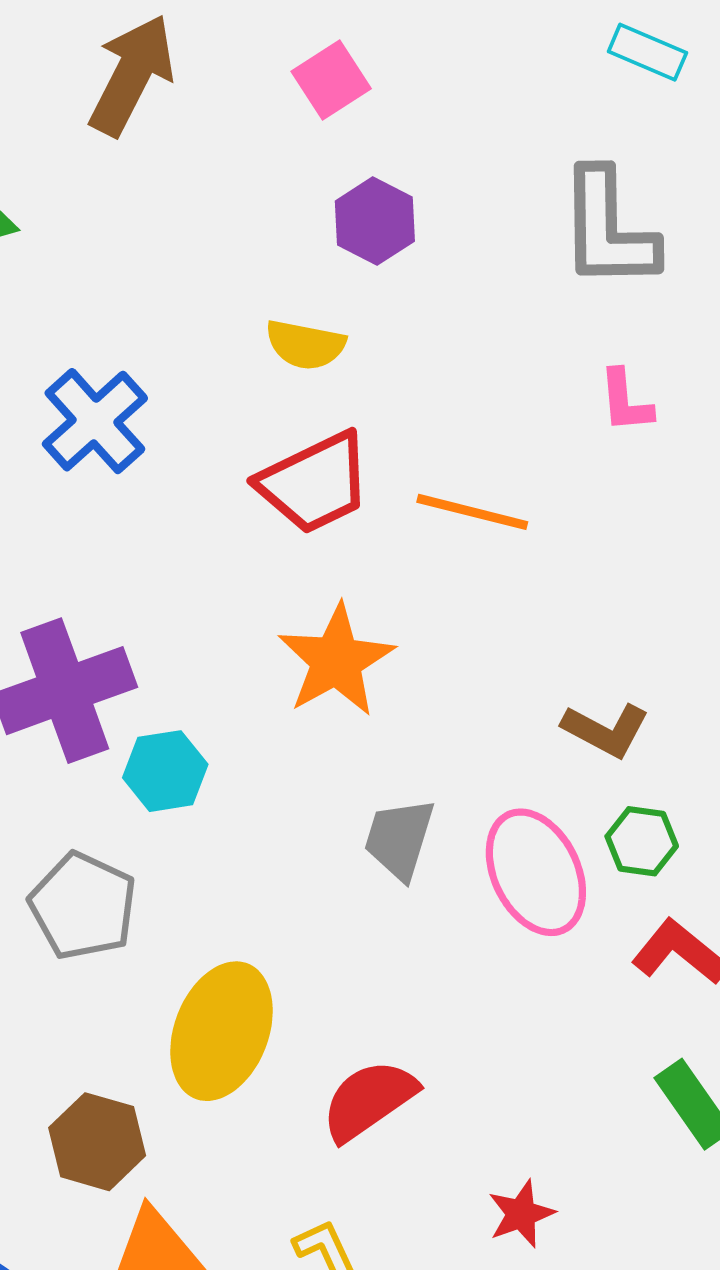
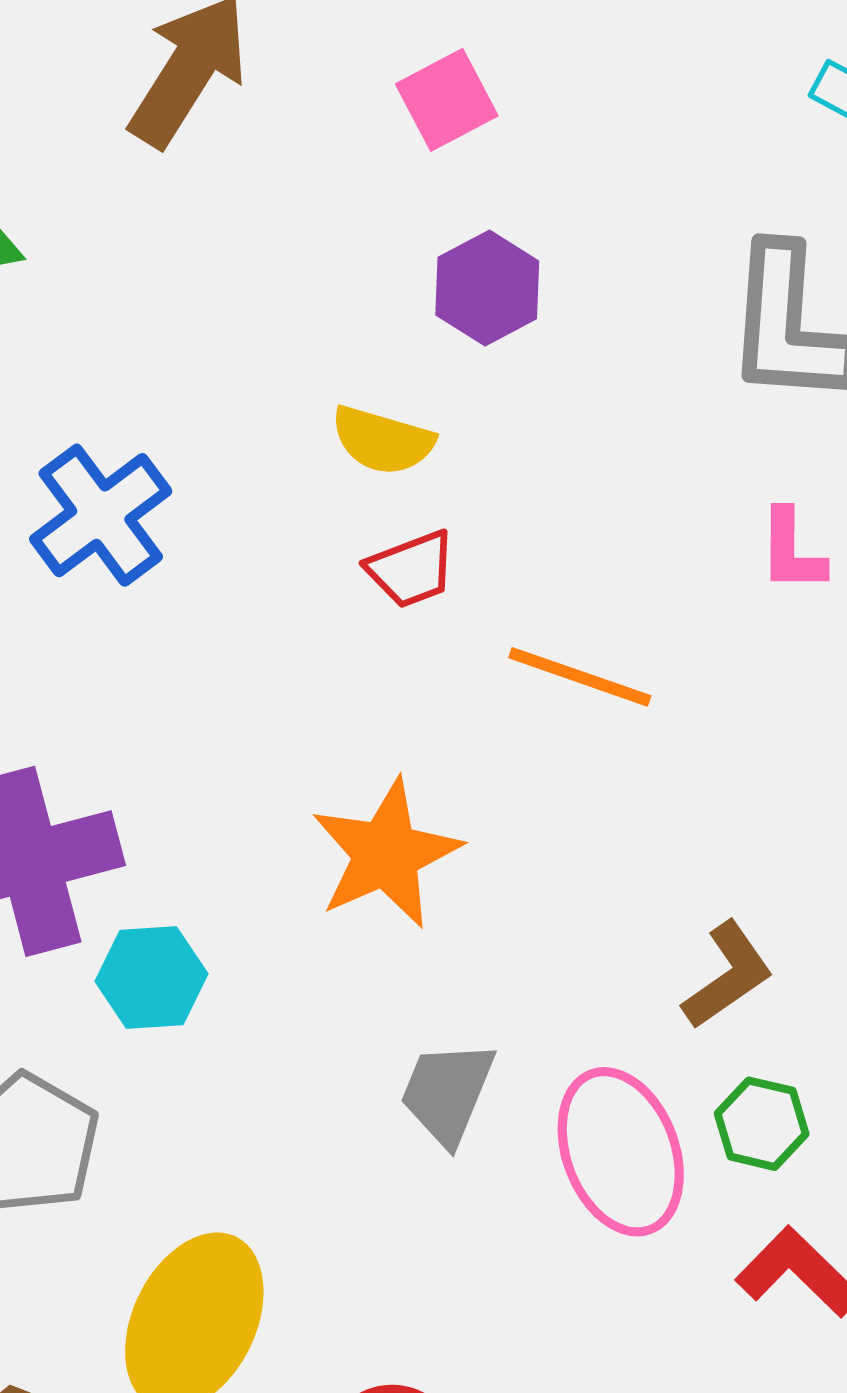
red trapezoid: (315, 483) -> (411, 569), moved, size x0.6
brown L-shape: (606, 730) -> (728, 975), turned -68

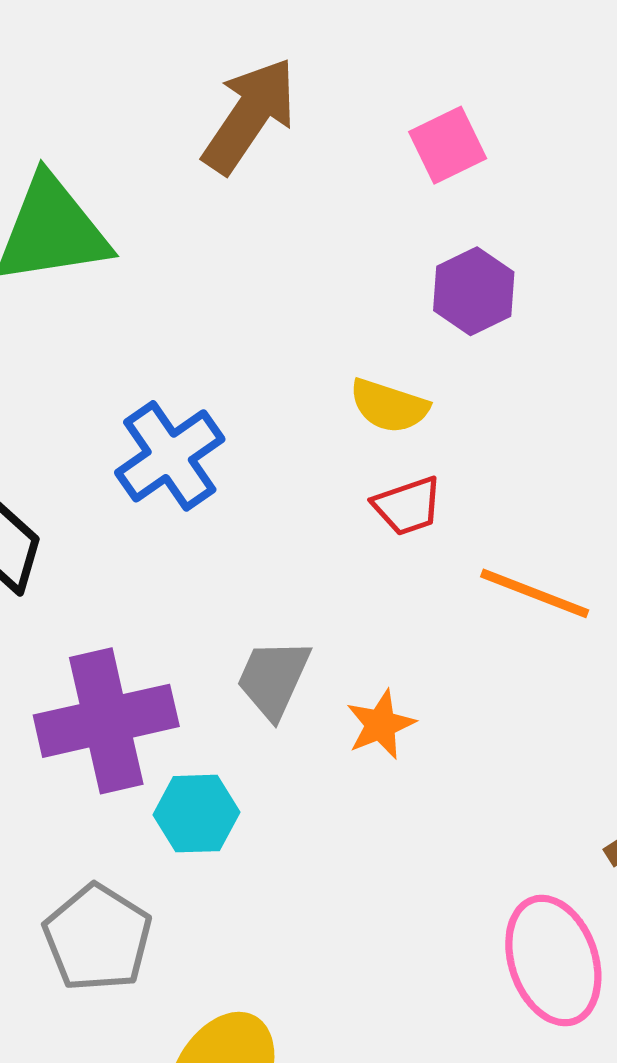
orange star: (386, 854) -> (381, 725), size x0.6
gray trapezoid: (447, 1093) -> (273, 679), moved

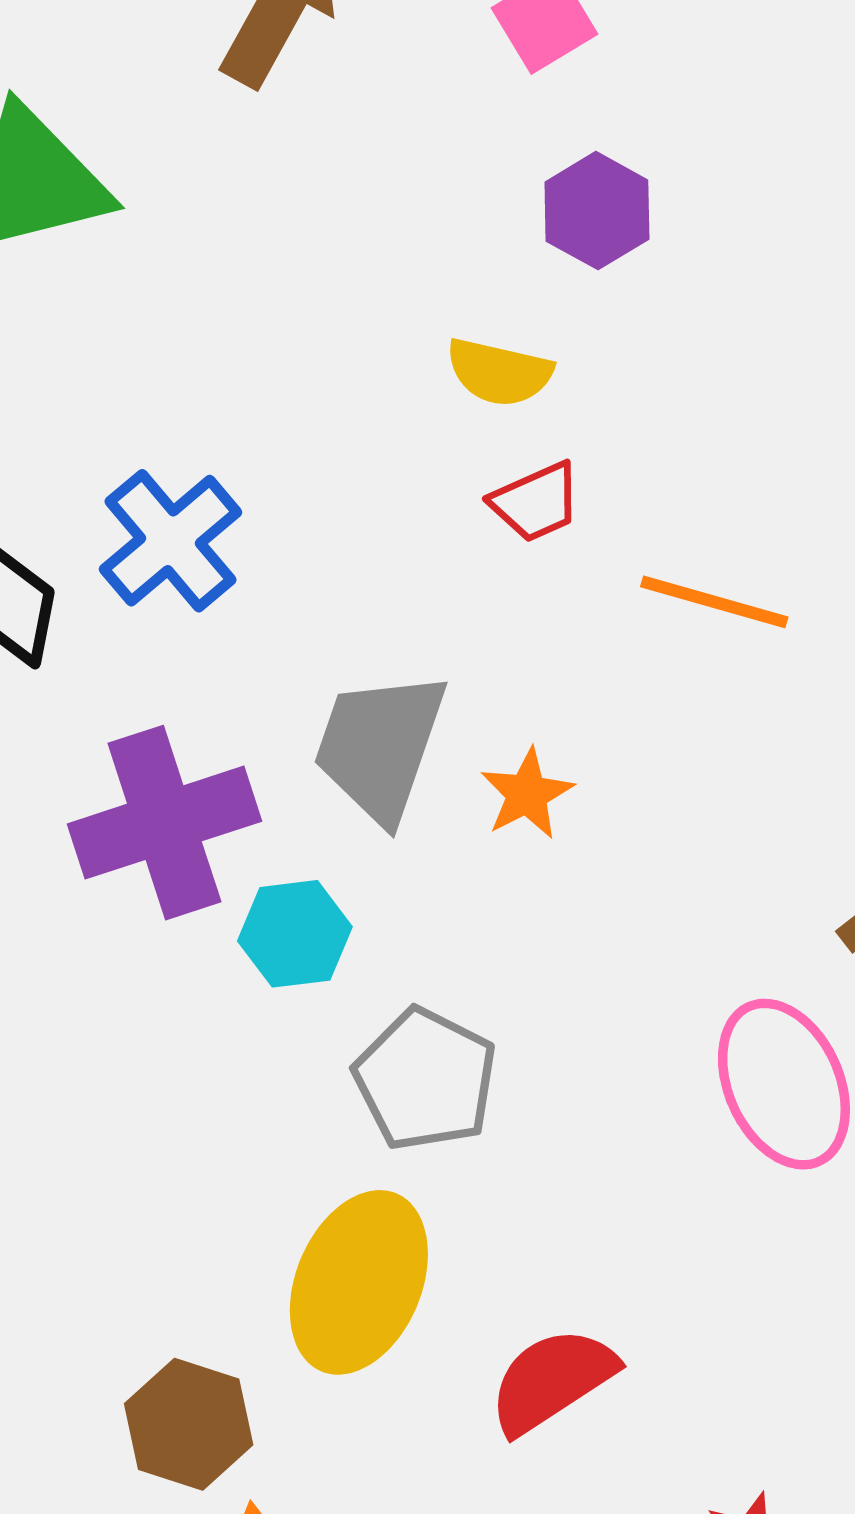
blue cross: (170, 456) -> (170, 541), moved
gray trapezoid: (273, 679) -> (380, 746), size x1.4
gray pentagon: (98, 938) -> (425, 1079), moved

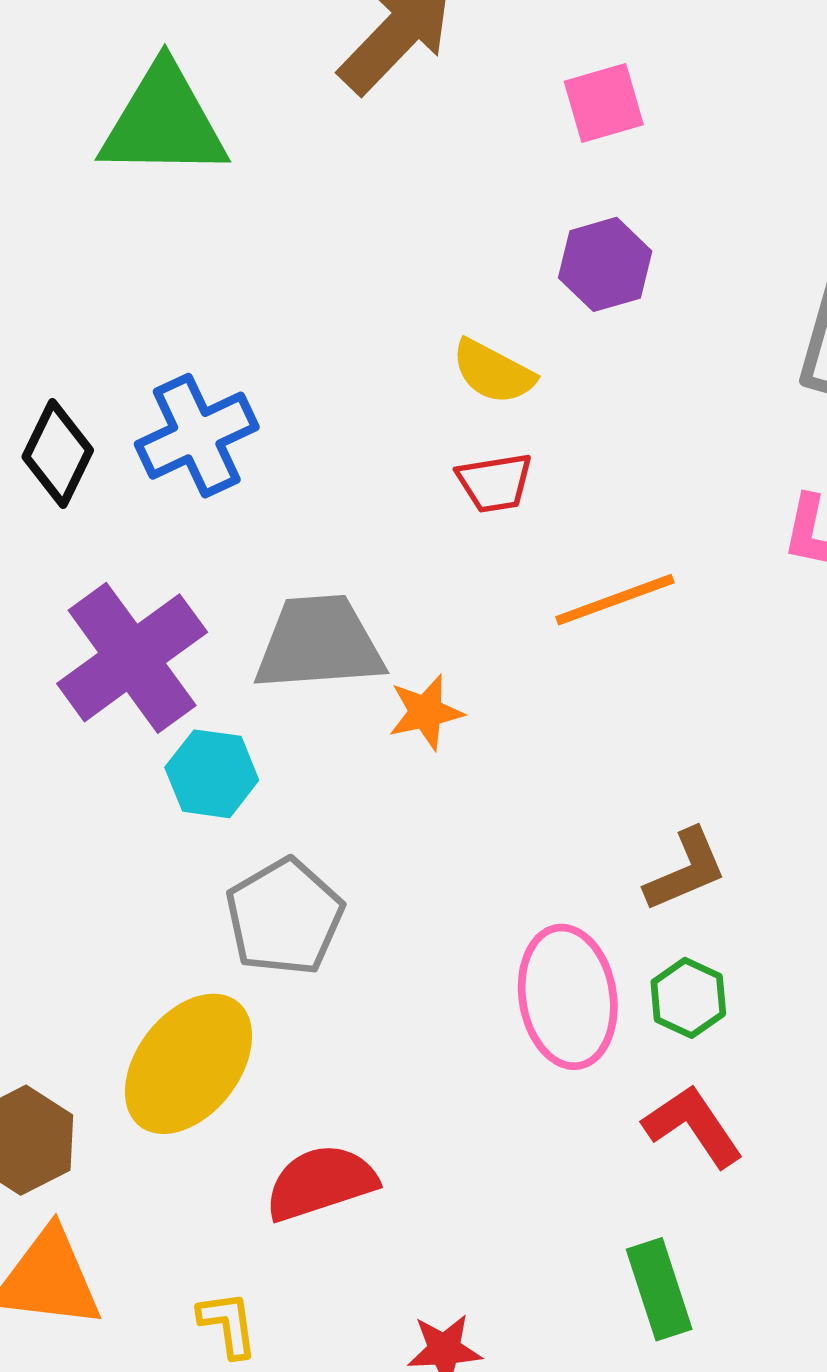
orange line: (714, 602) -> (615, 600), turned -51
gray trapezoid: (380, 746) -> (319, 643), turned 52
purple cross: (164, 823) -> (132, 658), turned -33

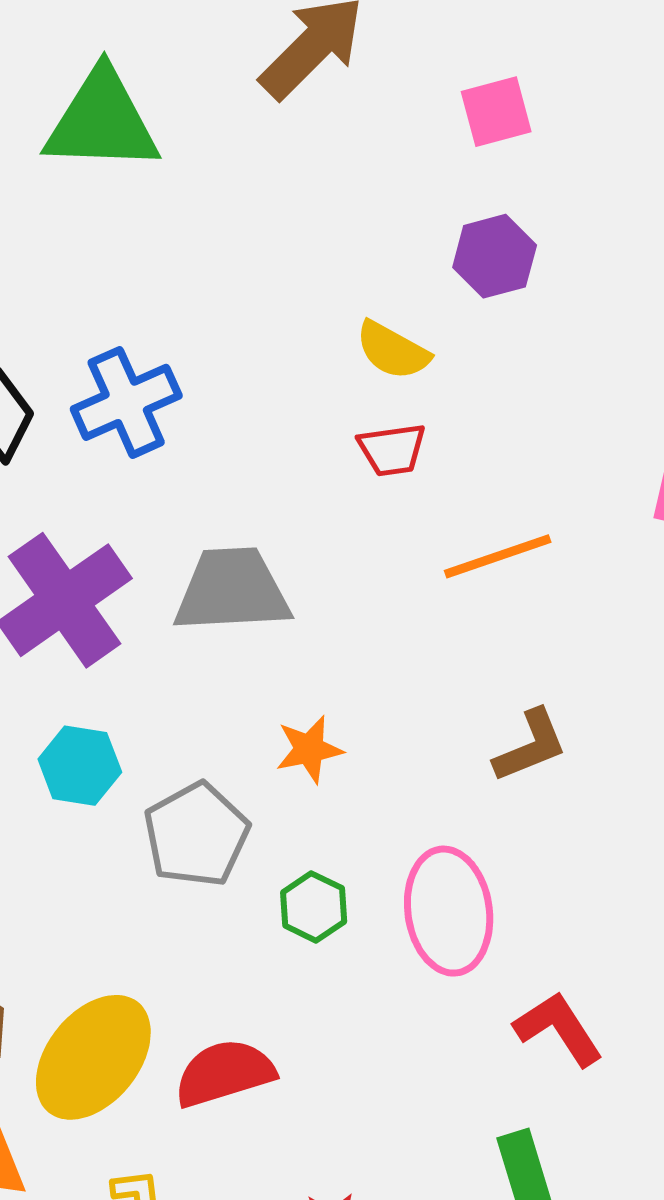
orange star: (426, 712) -> (309, 749), moved
cyan hexagon: (212, 774) -> (80, 766), moved
brown L-shape: (686, 870) -> (530, 746), moved
green hexagon: (688, 998) -> (314, 907), moved
yellow ellipse: (189, 1064) -> (93, 1057), moved

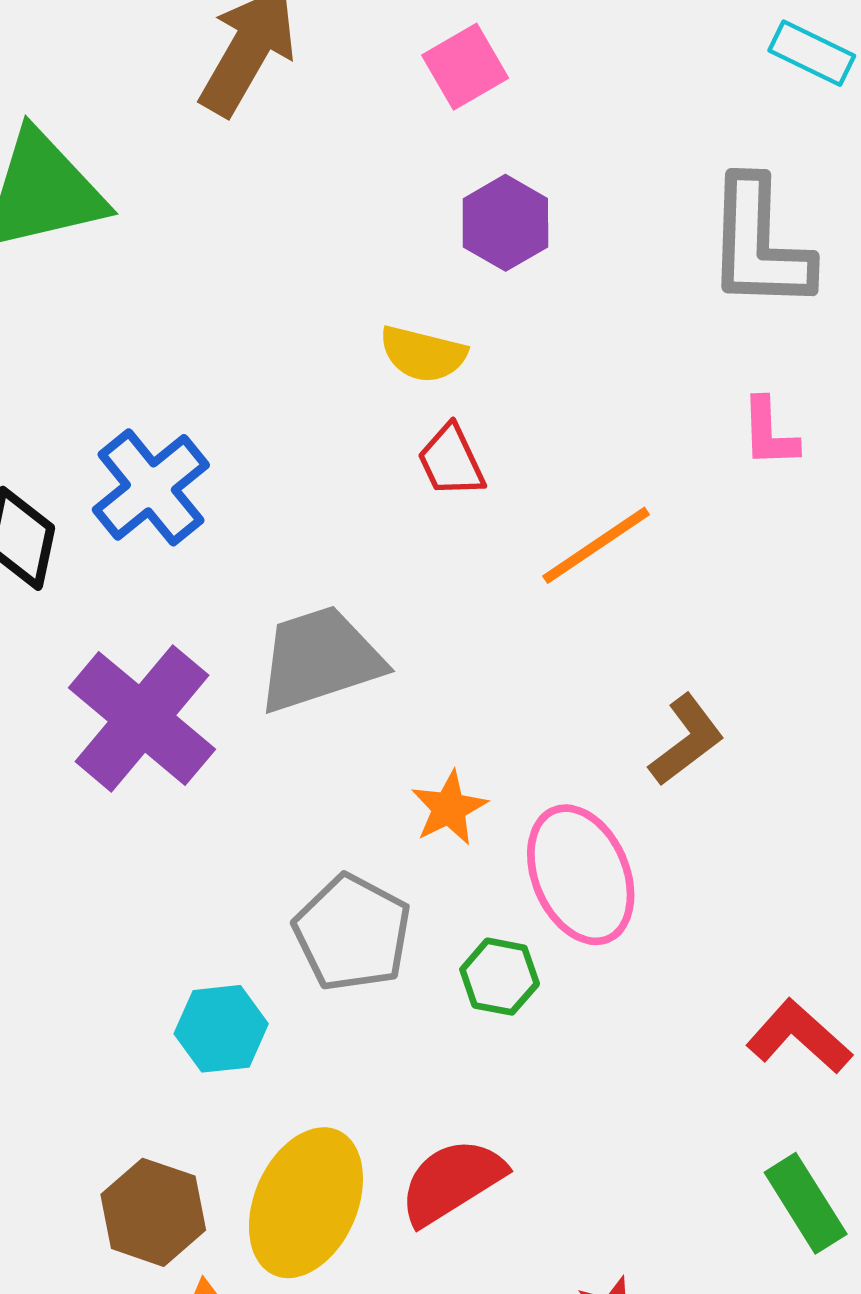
red trapezoid: (392, 450) -> (451, 461), turned 88
cyan hexagon: (80, 766) -> (221, 1029), moved
pink ellipse: (449, 911) -> (581, 875), moved

